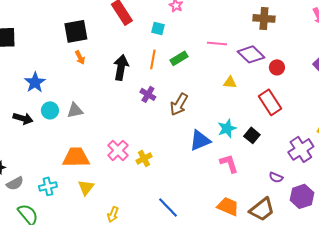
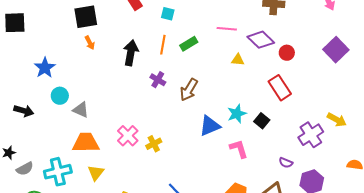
yellow triangle: (230, 82) -> (238, 60), moved
gray triangle: (75, 110) -> (81, 110), moved, turned 36
black arrow: (23, 118) -> (24, 111), moved
cyan cross: (48, 186) -> (58, 172), size x1.5

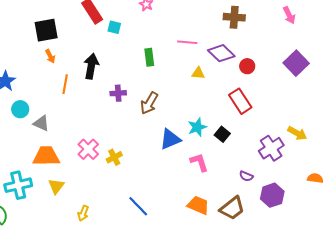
cyan square: (168, 14) -> (114, 27), moved
green rectangle: (189, 44) -> (149, 57), turned -66
orange line: (163, 45) -> (65, 84), moved
purple cross: (158, 80) -> (118, 93), turned -35

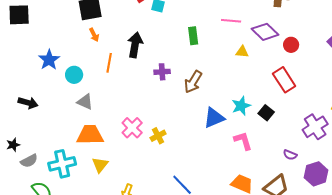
cyan circle: (20, 109) -> (74, 75), moved

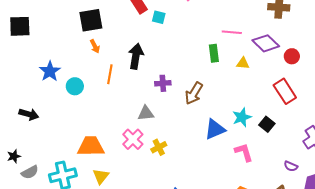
green rectangle: (193, 36) -> (214, 53), moved
gray triangle: (85, 102) -> (146, 113), moved, turned -30

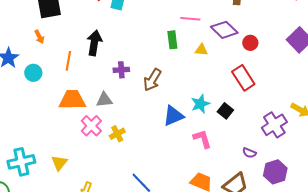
orange arrow: (95, 46) -> (39, 37), moved
orange trapezoid: (91, 146) -> (72, 100), moved

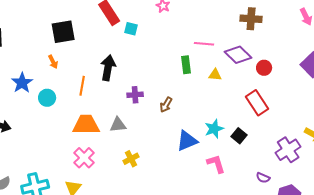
brown arrow: (152, 80) -> (166, 105), size x0.7
pink cross: (91, 126) -> (84, 158), moved

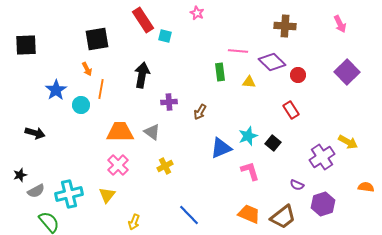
orange line: (82, 86) -> (101, 89), moved
red rectangle: (257, 103) -> (291, 110), size x0.7
gray triangle: (118, 125) -> (152, 132), turned 42

